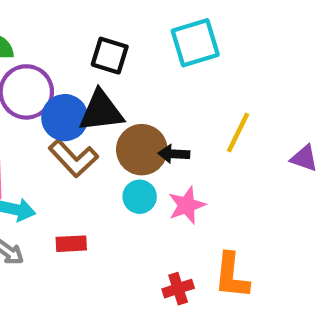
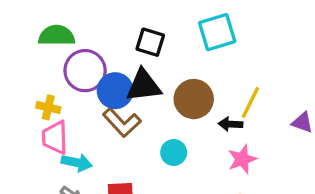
brown circle: (142, 150) -> (194, 99), moved
black arrow: (174, 154) -> (230, 124), moved
pink star: (187, 205) -> (242, 159), moved

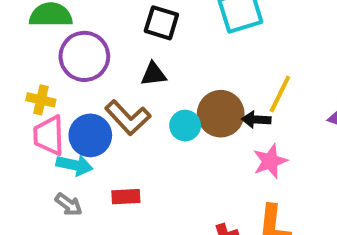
black triangle: (144, 86) -> (154, 74), size x0.6
blue circle: (115, 91) -> (90, 135), moved
brown circle: (194, 99) -> (221, 114), moved
cyan circle: (174, 153) -> (185, 126), moved

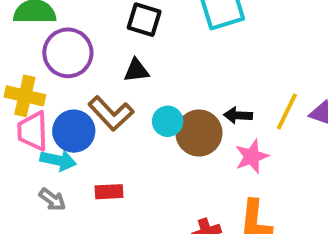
yellow line: (280, 94) -> (287, 112), moved
yellow cross: (41, 100) -> (25, 96), size x1.4
brown circle: (221, 114) -> (199, 133), moved

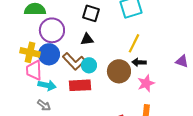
yellow line: (287, 112) -> (134, 43), moved
cyan circle: (168, 121) -> (89, 65), moved
blue circle: (74, 131) -> (49, 54), moved
red rectangle: (109, 192) -> (80, 85), moved, size x1.5

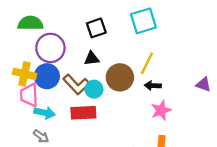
black square: (91, 13) -> (96, 28), turned -36
brown circle: (119, 71) -> (120, 77), moved

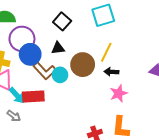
black square: (96, 28) -> (62, 21), turned -30
blue circle: (47, 76) -> (30, 54), moved
cyan arrow: (45, 113) -> (17, 95), turned 36
red rectangle: (83, 113) -> (33, 96), moved

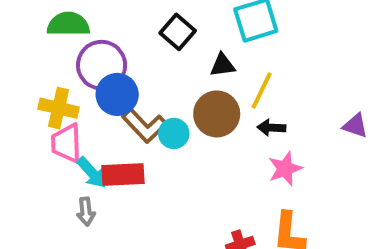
black triangle: (58, 48) -> (223, 65), moved
gray arrow: (14, 116) -> (86, 212), turned 48

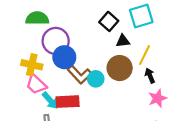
black square: (178, 32) -> (109, 21), moved
black arrow: (271, 128) -> (150, 76), turned 64
pink trapezoid: (66, 143) -> (36, 84), turned -45

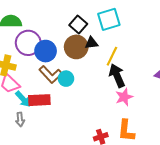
blue circle: (64, 57) -> (46, 51), moved
brown circle: (120, 68) -> (76, 47), moved
black arrow: (150, 76) -> (117, 76), size x1.6

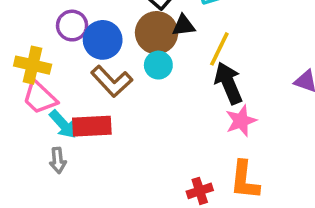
purple circle: (28, 43) -> (72, 26), size x0.7
cyan circle: (66, 79) -> (158, 65), moved

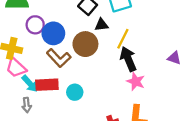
brown circle: (157, 33) -> (85, 44), moved
cyan circle: (158, 65) -> (75, 92), moved
pink star: (241, 121) -> (136, 82), turned -30

